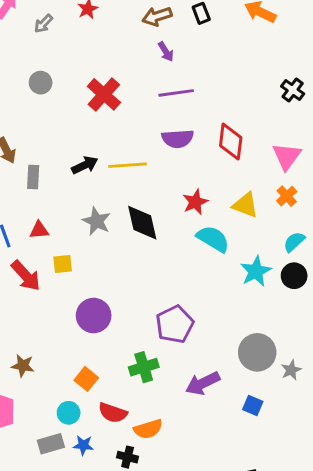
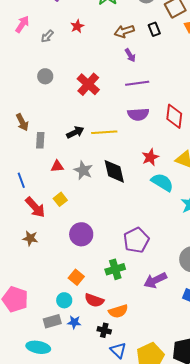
red triangle: (39, 230) -> (57, 166), moved
yellow square: (63, 264) -> (60, 199), turned -32
brown star: (23, 366) -> (30, 238), moved

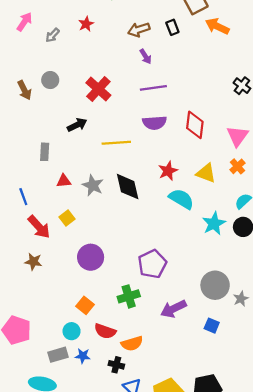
brown arrow: (22, 122) -> (24, 90), moved
black arrow: (75, 132) -> (77, 125), moved

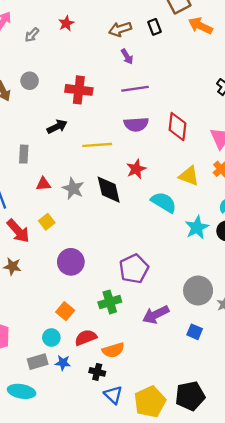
red cross: (98, 89) -> (79, 90), turned -35
red star: (168, 171) -> (136, 169), moved
red semicircle: (105, 331) -> (86, 338), turned 140

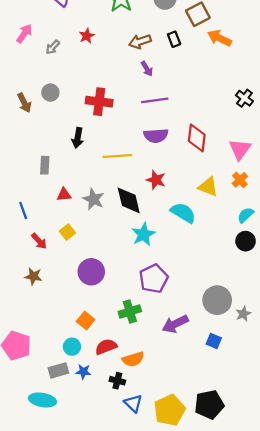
black arrow: (57, 127) -> (78, 138), turned 126
red star: (136, 169) -> (156, 180), turned -30
cyan star: (197, 227) -> (143, 234), moved
red arrow: (18, 231) -> (39, 241), size x0.7

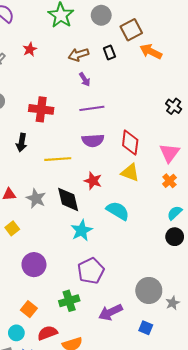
yellow triangle: (208, 187) -> (130, 173), moved

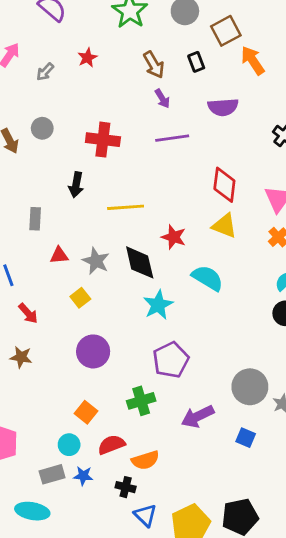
orange arrow: (151, 51) -> (253, 60), turned 30
brown arrow: (78, 55) -> (154, 65), turned -102
purple semicircle: (93, 140) -> (223, 107), moved
yellow square: (12, 228) -> (80, 298), moved

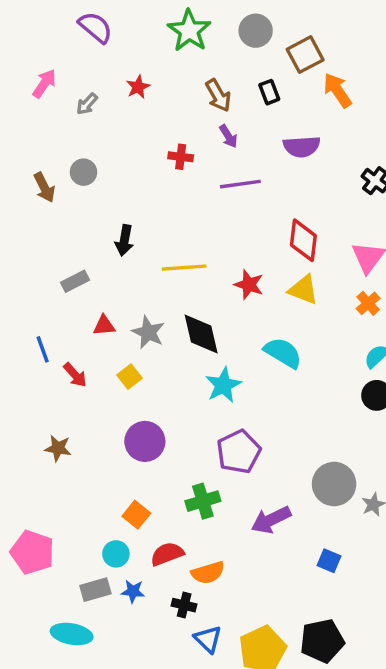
red cross: (103, 140) -> (181, 157), moved, size x0.6
gray rectangle: (35, 219) -> (75, 281), turned 60
red star: (174, 237) -> (249, 285), moved
red arrow: (28, 313) -> (75, 375), moved
blue square: (246, 438) -> (329, 561), moved

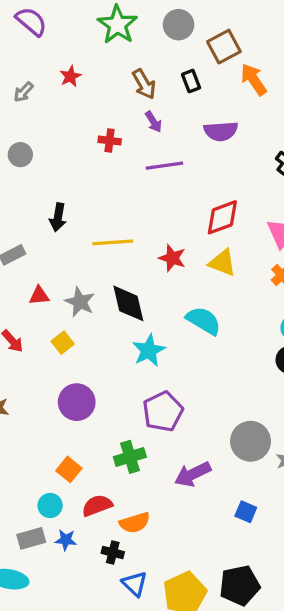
red diamond: (303, 240) -> (222, 217), turned 63

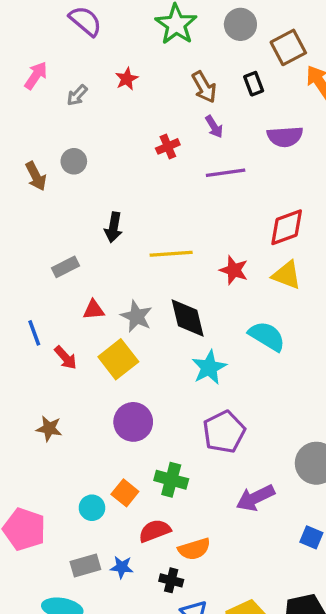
red cross: (110, 141) -> (168, 146), turned -30
yellow square: (63, 343) -> (118, 359), size x1.6
green cross: (130, 457) -> (171, 480), moved, turned 32
cyan circle: (50, 506) -> (92, 508), moved

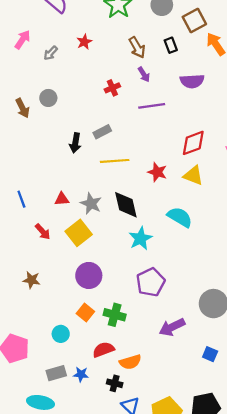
gray rectangle: (66, 267) -> (102, 132), moved
blue line: (34, 333) -> (21, 199), moved
orange square: (125, 493) -> (85, 313), moved

